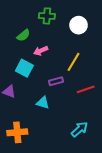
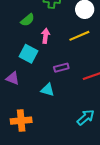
pink arrow: (41, 51) -> (45, 36), turned 120
yellow line: (73, 62) -> (79, 36), moved, turned 36

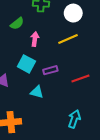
cyan square: (29, 54) -> (26, 64), moved
cyan arrow: (86, 117) -> (74, 119), turned -30

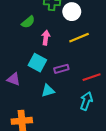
white circle: (73, 13) -> (72, 12), moved
cyan triangle: (37, 92) -> (48, 91), turned -32
cyan arrow: (74, 119) -> (86, 101), moved

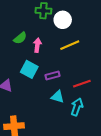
green semicircle: (28, 22) -> (20, 38), moved
cyan triangle: (48, 91) -> (58, 97), moved, turned 32

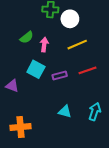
red line: (82, 84) -> (87, 70), moved
cyan triangle: (58, 97) -> (65, 112), moved
cyan arrow: (77, 107) -> (95, 112), moved

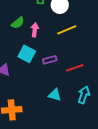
red line: (87, 70) -> (75, 68), moved

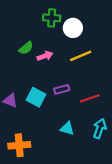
pink arrow: (35, 30) -> (45, 56), turned 64
cyan square: (27, 54) -> (36, 97), moved

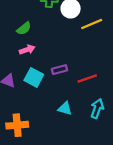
pink arrow: (45, 56) -> (27, 50), moved
yellow line: (81, 56) -> (92, 24), moved

